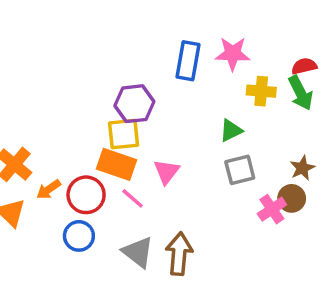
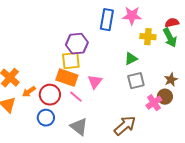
brown arrow: (179, 254) -> (125, 126), moved, turned 45

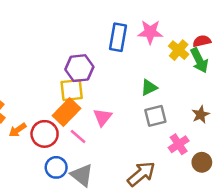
yellow cross: (148, 37) -> (179, 50), moved, turned 35
orange rectangle: (67, 78) -> (66, 112), turned -65
brown circle: (165, 97) -> (202, 162), moved
blue circle: (46, 118) -> (56, 167), moved

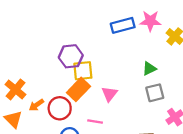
blue rectangle: (118, 37) -> (123, 25), turned 65
purple hexagon: (79, 68) -> (71, 56), moved
pink line: (78, 136) -> (95, 122), moved, turned -32

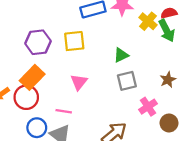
yellow square: (83, 71) -> (74, 41), moved
orange rectangle: (78, 89) -> (32, 77), moved

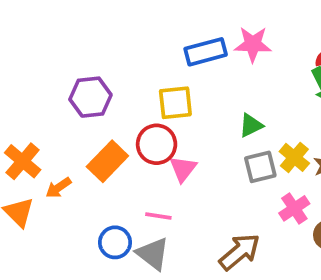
yellow cross: (148, 21) -> (294, 157), moved
purple hexagon: (38, 42) -> (90, 97), moved
red circle: (26, 97) -> (157, 144), moved

